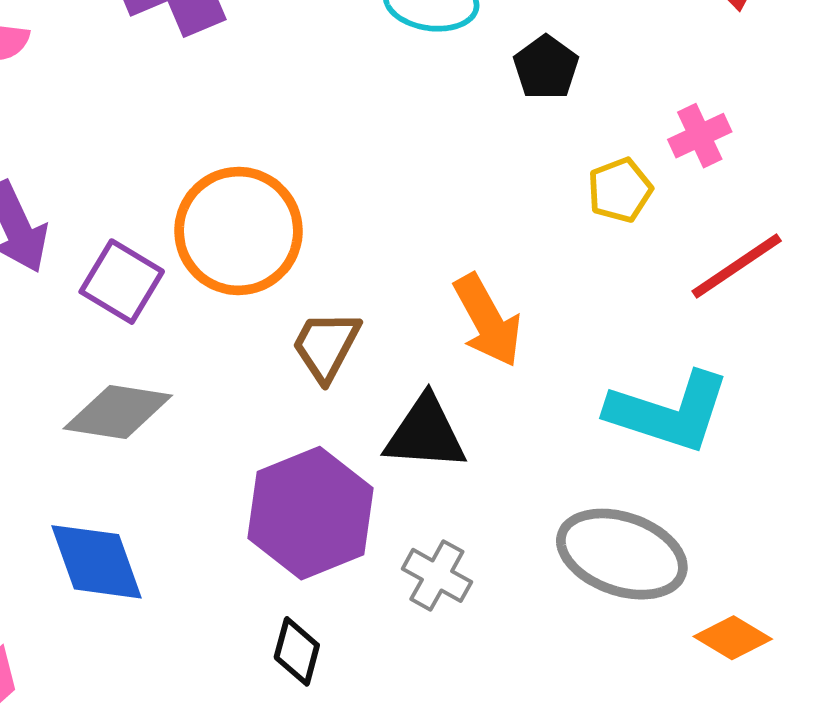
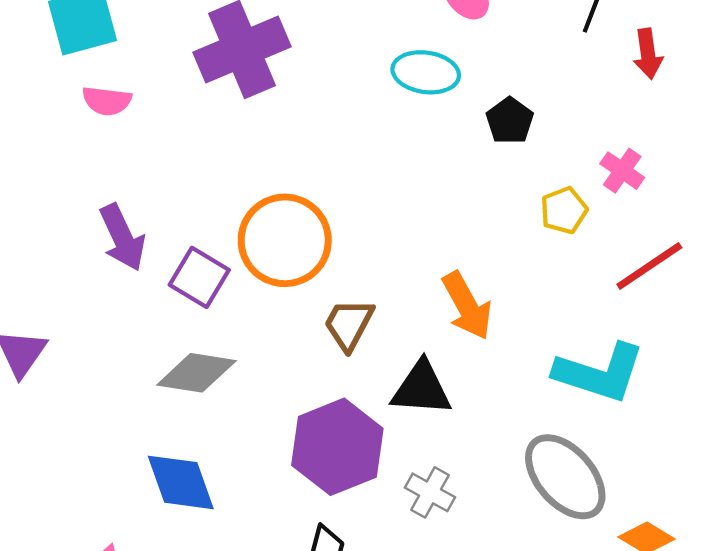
pink cross: (700, 136) -> (622, 171), turned -30
gray ellipse: (622, 554) -> (565, 477), turned 30

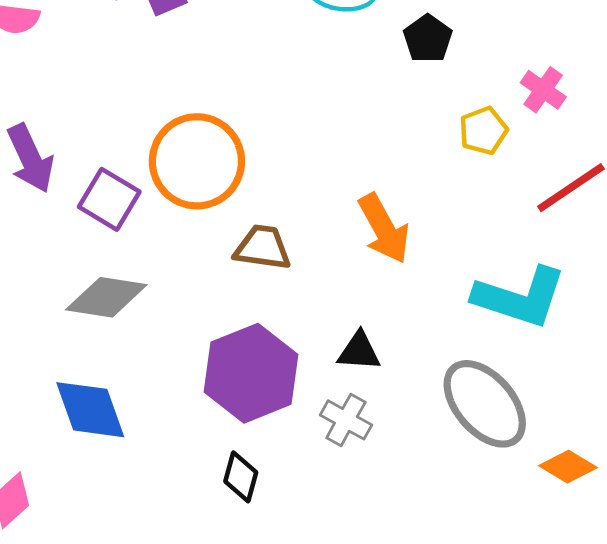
brown trapezoid: (349, 324) -> (263, 248), turned 70
black triangle: (421, 388) -> (359, 351), moved, size x0.7

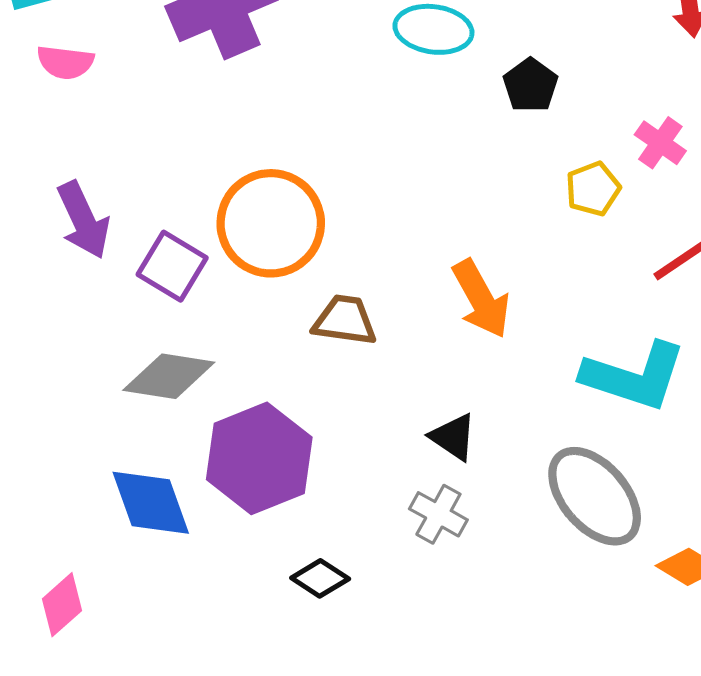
black triangle: (359, 351) -> (453, 437), turned 30
purple hexagon: (251, 373) -> (259, 458), moved
black diamond: (241, 477) -> (320, 578), turned -72

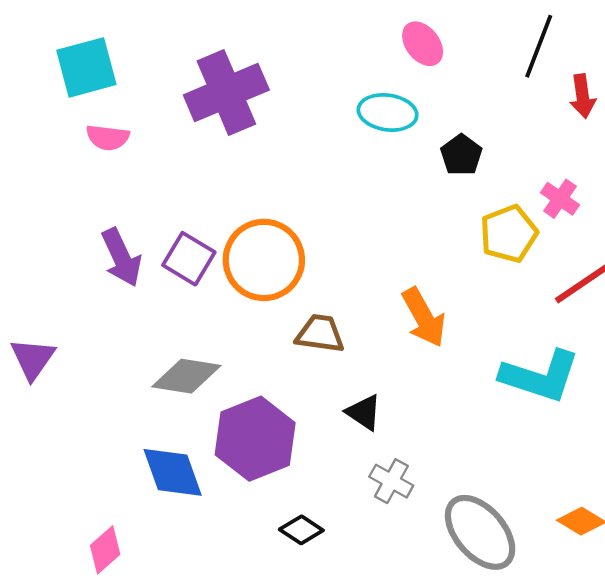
yellow pentagon: (593, 189) -> (509, 234), size x1.4
purple square: (172, 266) -> (189, 259), moved
black triangle: (453, 437) -> (364, 412), moved
gray ellipse: (595, 496) -> (480, 532), moved

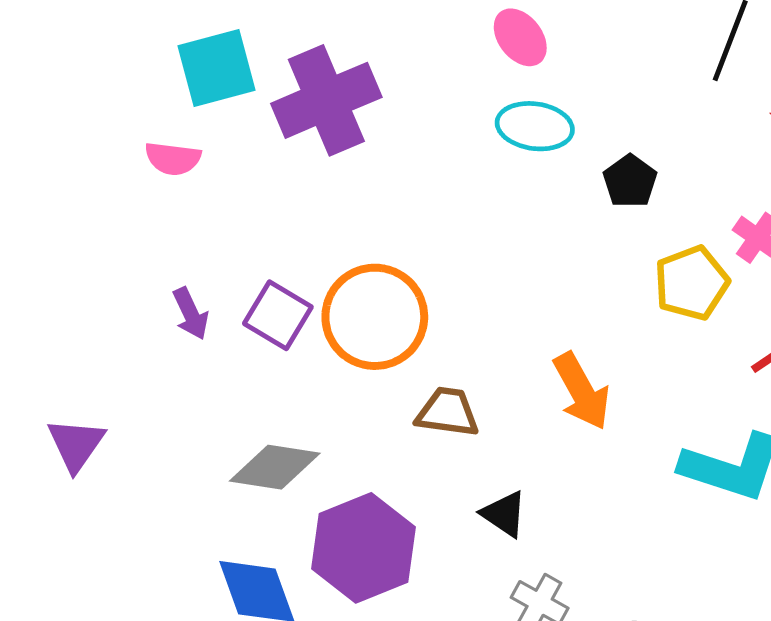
pink ellipse: (423, 44) -> (520, 37), moved
cyan square: (86, 67) -> (216, 68), moved
purple arrow: (121, 257) -> (191, 314), size x0.7

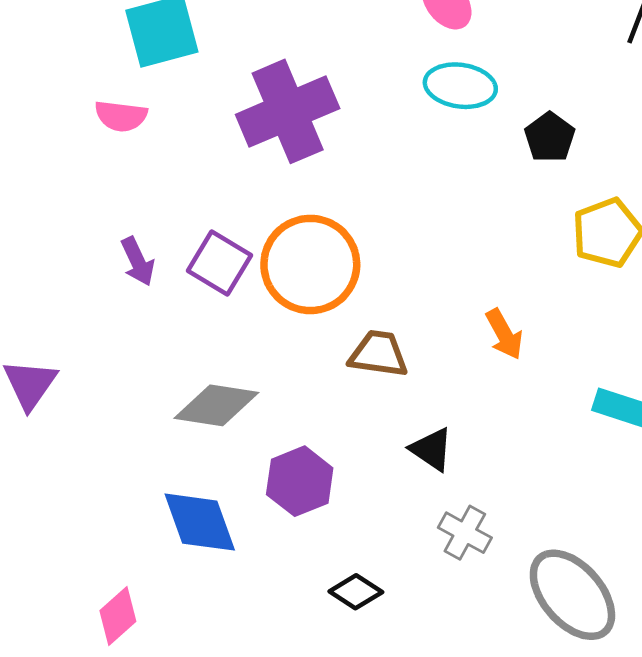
purple cross: (326, 100) -> (288, 111), moved
orange arrow: (582, 391) -> (504, 334), size x0.7
purple hexagon: (364, 548) -> (300, 481), size x0.7

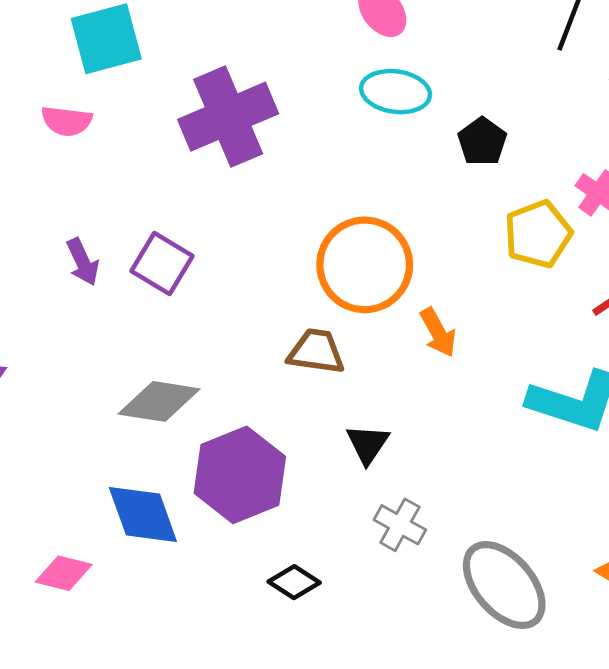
orange circle: (310, 264) -> (365, 265), moved
black triangle: (432, 449) -> (368, 444), turned 30
purple hexagon: (300, 481) -> (240, 475), size x1.4
pink diamond: (118, 616) -> (64, 573), moved, turned 56

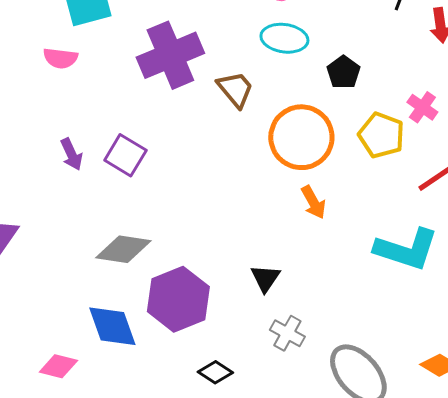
yellow pentagon: (538, 234) -> (381, 135), turned -30
orange circle: (365, 265) -> (301, 137), moved
brown trapezoid: (316, 352) -> (235, 89), moved, turned 42

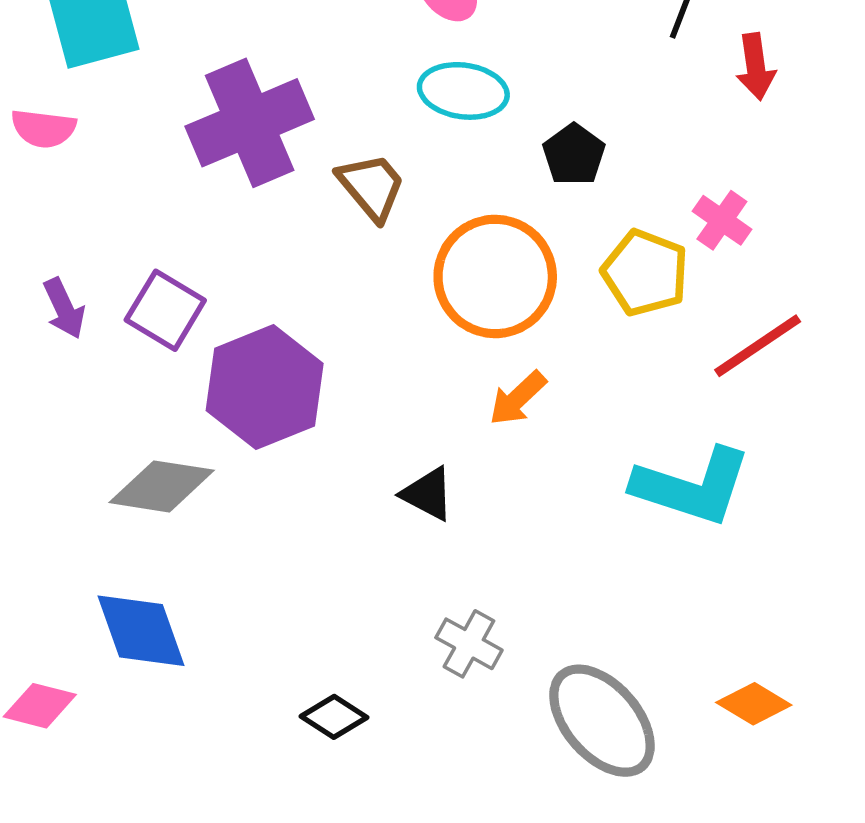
orange arrow: (313, 202) -> (518, 398), turned 76
black triangle: (265, 278) -> (428, 494), moved, turned -36
purple hexagon: (178, 299) -> (265, 387), moved

